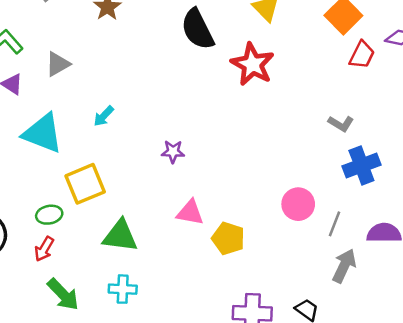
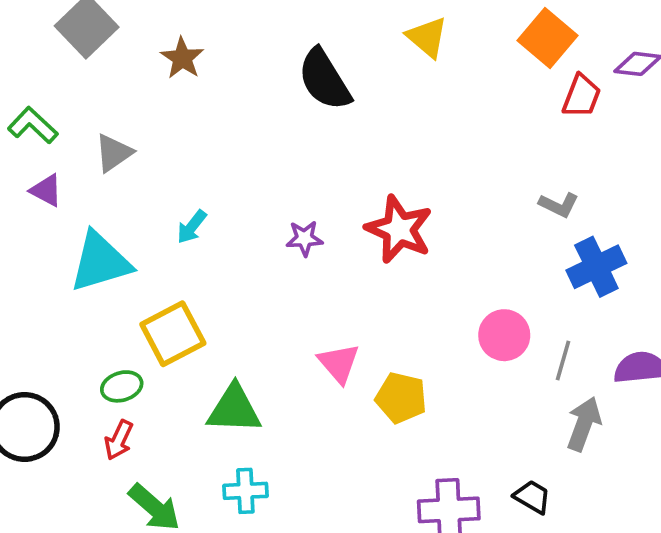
red star: (253, 64) -> (399, 229), moved
cyan triangle: (43, 133) -> (100, 262), turned -33
purple star: (173, 152) -> (304, 238), moved
pink triangle: (190, 212) -> (339, 363), turned 44

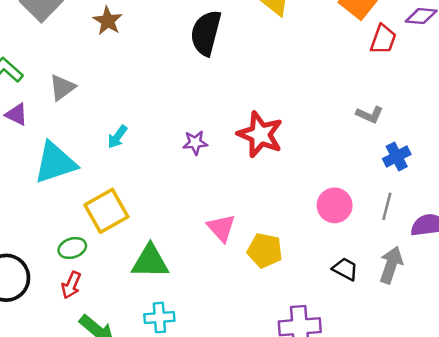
black semicircle: (324, 80) -> (206, 33), turned 48
blue cross: (596, 267) -> (397, 156), size x0.7
gray line: (563, 360) -> (387, 206), moved
black trapezoid: (532, 497) -> (345, 269), moved

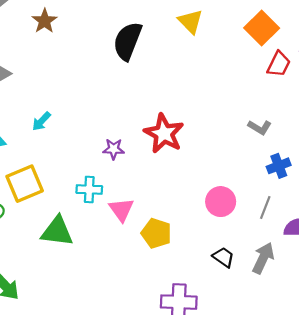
purple star: (195, 143) -> (114, 149), moved
cyan cross: (159, 318) -> (89, 189), moved

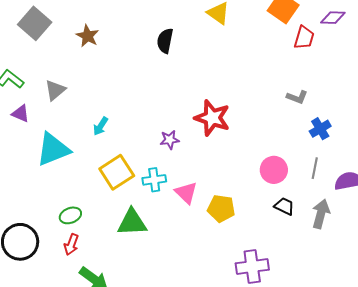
black semicircle: (127, 41) -> (165, 41), size x0.7
yellow square: (25, 184) -> (117, 172), moved
black trapezoid: (223, 257) -> (284, 206), moved

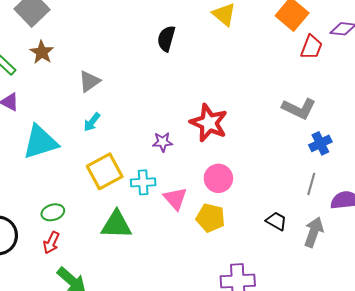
brown star: (88, 36) -> (42, 52), moved
gray triangle: (55, 90) -> (89, 81), moved
gray L-shape: (297, 97) -> (299, 109), size x1.5
pink circle: (274, 170) -> (218, 178), moved

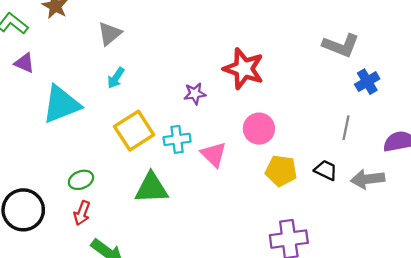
gray line: (311, 184) -> (346, 128), moved
yellow pentagon: (211, 218) -> (281, 171), moved
gray arrow: (314, 232) -> (368, 179), turned -112

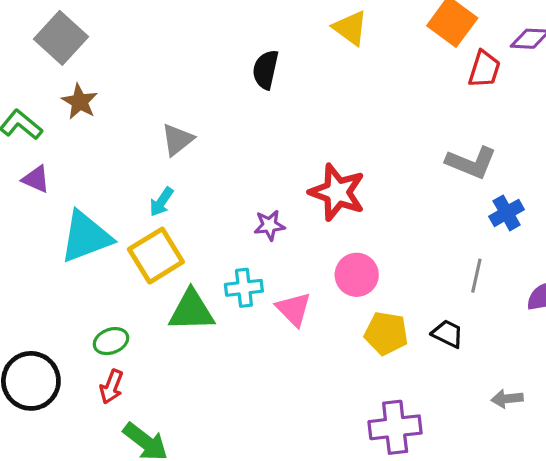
gray triangle: (110, 34) -> (177, 140), moved
yellow square: (134, 131) -> (156, 256), moved
gray arrow: (368, 179) -> (507, 399), moved, size x0.7
green triangle: (151, 188) -> (191, 311), moved

